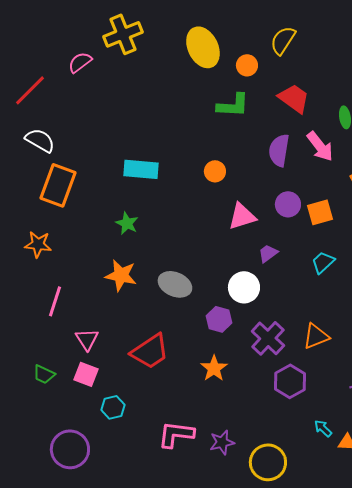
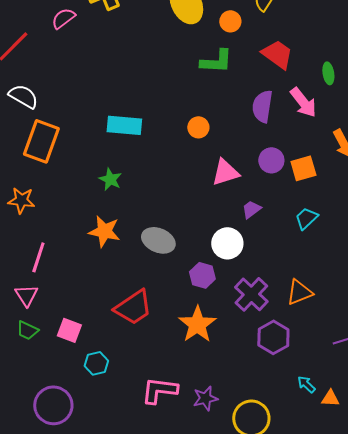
pink triangle: (87, 339) -> (26, 295), moved
orange star: (214, 368) -> (197, 324), size x1.4

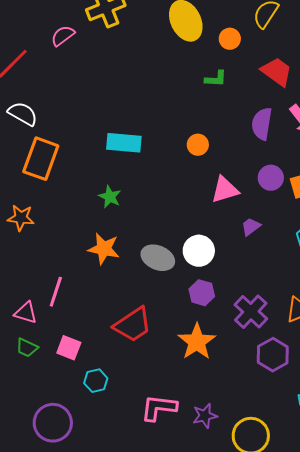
green L-shape: (216, 61) -> (216, 79), size x0.7
white circle: (227, 243) -> (199, 251), moved
pink line: (38, 257) -> (56, 292), moved
pink triangle: (26, 295) -> (26, 313), turned -40

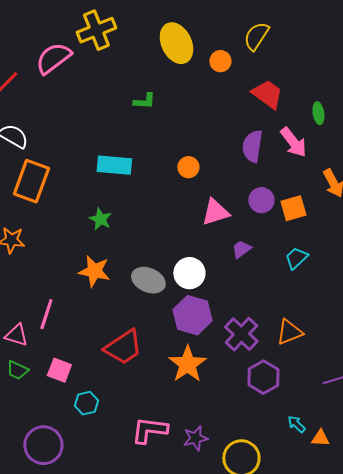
pink semicircle: (63, 36) -> (53, 58), size x1.5
green L-shape: (216, 79) -> (144, 101), moved
purple hexagon: (202, 293) -> (192, 315), size x1.5

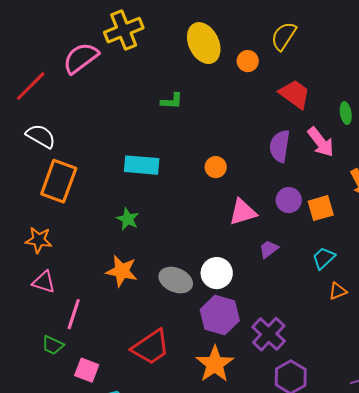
orange triangle: (289, 332) -> (338, 291), moved, size x0.7
pink triangle: (16, 335) -> (44, 282), moved
green trapezoid: (17, 370) -> (53, 345), moved

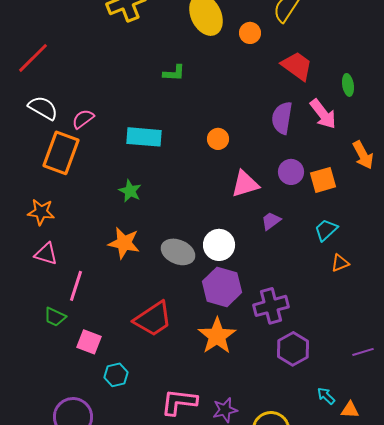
pink semicircle: (81, 58) -> (83, 119), moved, size x0.6
purple cross: (269, 334) -> (271, 306), turned 32

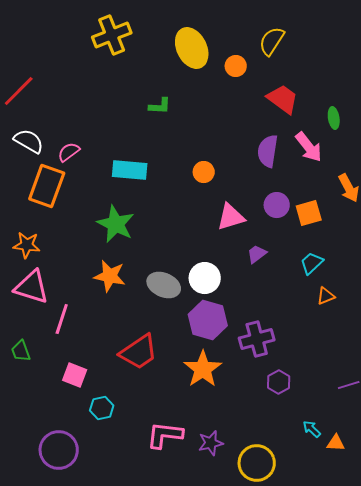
green star: (130, 191) -> (116, 224), size x1.6
pink triangle: (46, 254) -> (32, 287), size x1.5
green trapezoid: (55, 317) -> (21, 351), moved, turned 45
purple hexagon: (293, 349) -> (279, 382), size x0.7

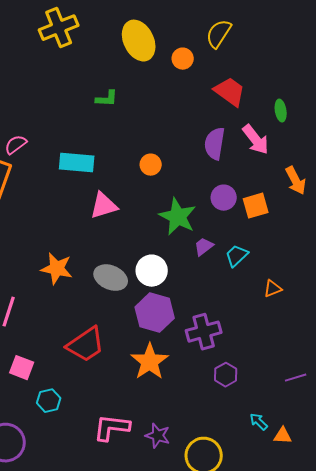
pink triangle: (231, 217) -> (104, 206), moved
green star: (116, 224) -> (178, 217), moved
cyan trapezoid: (312, 263) -> (237, 256), moved
purple star: (211, 443) -> (158, 436), turned 30

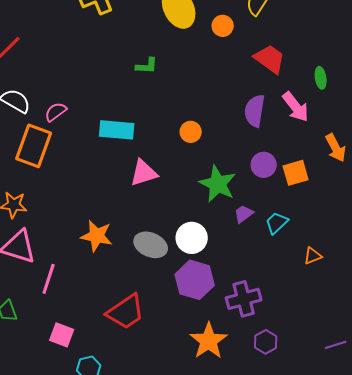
orange star: (150, 362) -> (209, 341), moved

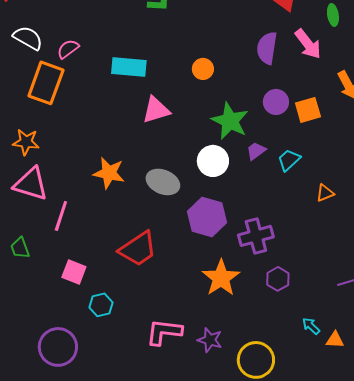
white circle: (192, 238) -> (213, 161), moved

